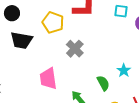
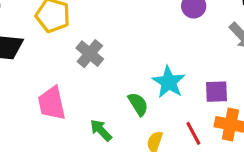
cyan star: (124, 70) -> (169, 82), size x1.5

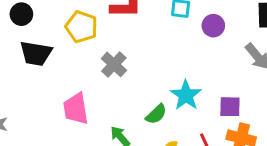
green semicircle: (138, 104) -> (156, 114), turned 75

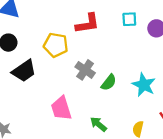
black trapezoid: (36, 53) -> (24, 71), turned -35
green semicircle: (156, 114) -> (109, 82), moved

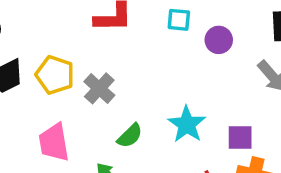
yellow pentagon: (56, 45) -> (55, 75), moved
green semicircle: (109, 82) -> (130, 136), moved

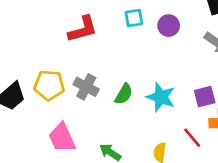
green semicircle: (130, 136) -> (124, 94), moved

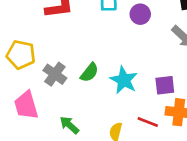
gray cross: (86, 87) -> (55, 74), moved
red line: (192, 138) -> (148, 122), turned -36

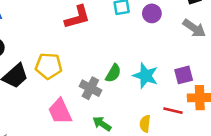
gray cross: (55, 74) -> (90, 88), moved

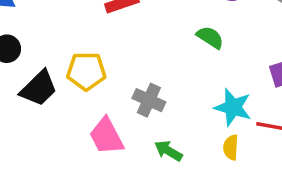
green semicircle: (113, 73) -> (210, 37), moved, turned -84
cyan star: (146, 76) -> (233, 107), moved

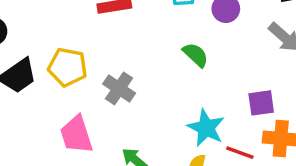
gray cross: (149, 100) -> (119, 88), moved

